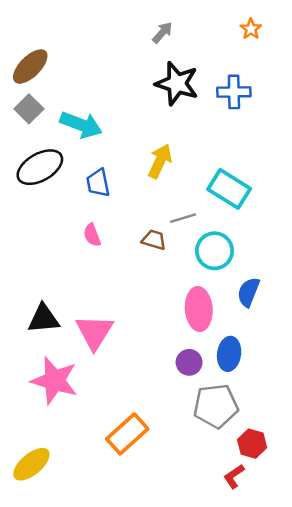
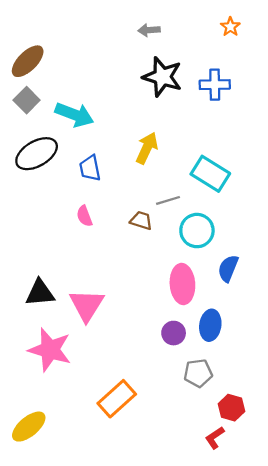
gray arrow: (162, 33) -> (149, 30), turned -135
gray pentagon: (216, 406) -> (198, 373), size x0.7

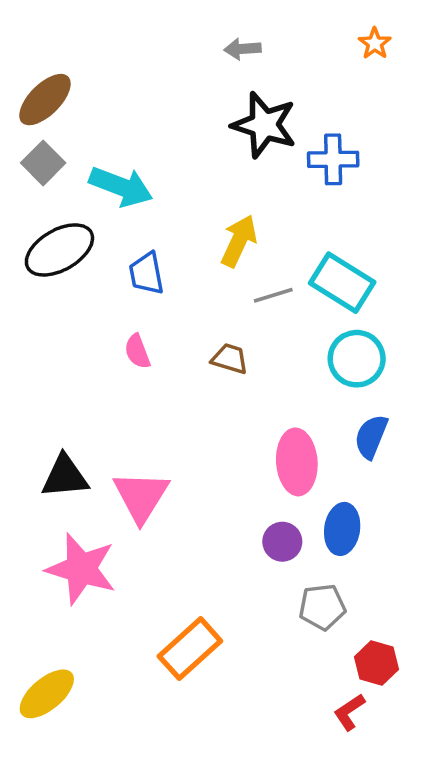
blue cross: (215, 85) -> (333, 159), moved
gray line: (168, 200) -> (273, 295), moved
cyan circle: (197, 231) -> (357, 359), moved

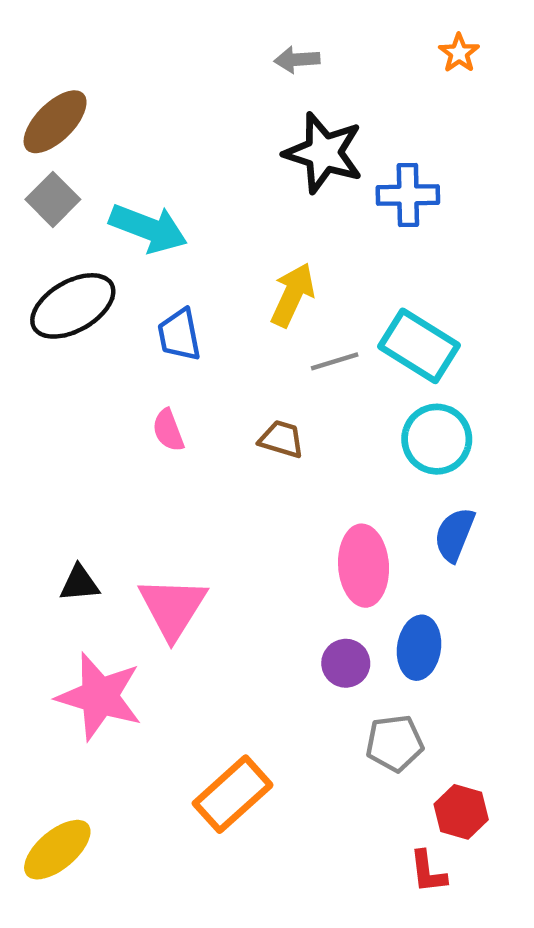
black triangle: (65, 476) -> (79, 583), size x0.7
red L-shape: (349, 712) -> (428, 872), turned -63

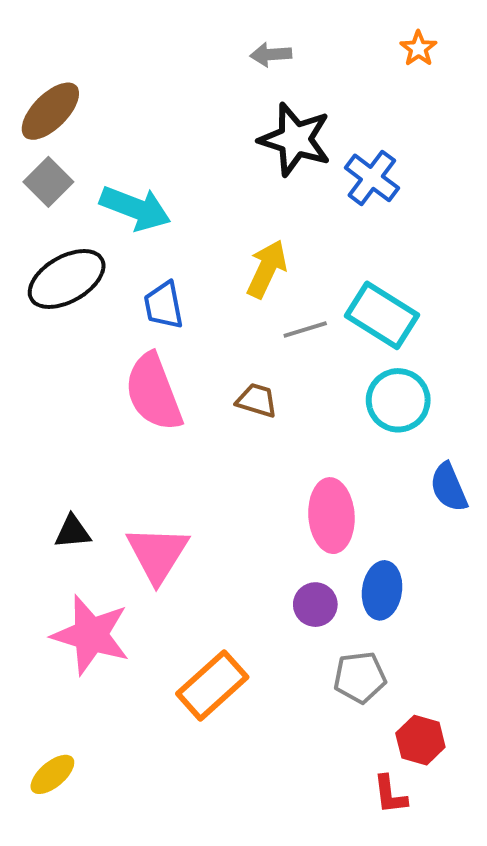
blue cross: (408, 195) -> (372, 178), turned 38
pink semicircle: (168, 430) -> (154, 392), size x2.0
blue semicircle: (455, 535) -> (449, 487), moved, turned -45
orange rectangle: (233, 794) -> (212, 685), moved
yellow ellipse: (57, 850) -> (52, 774), size x0.7

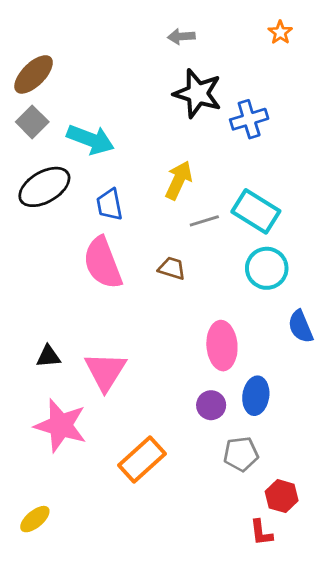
blue cross: (372, 178) -> (249, 119), turned 36

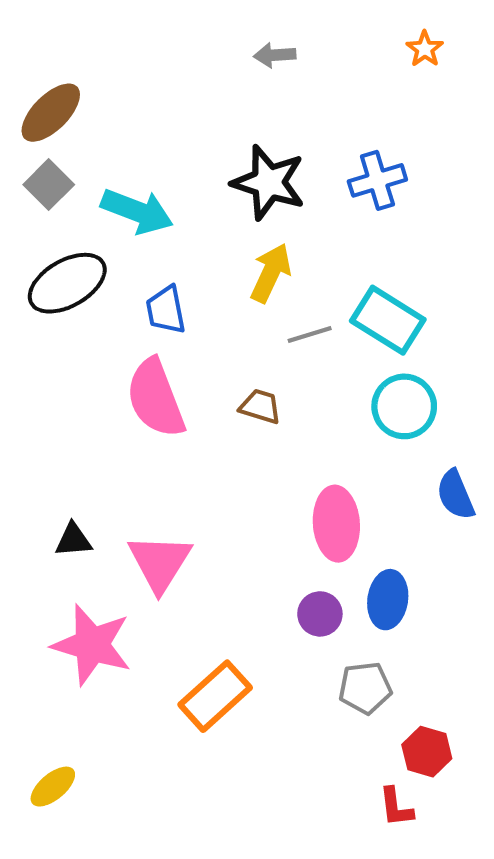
black star: (198, 93) -> (269, 182), moved

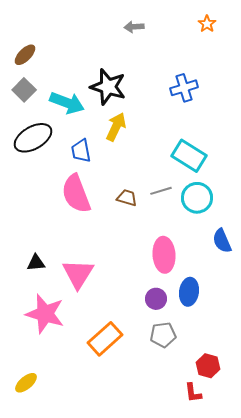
brown ellipse: (51, 113) -> (25, 55), size x0.7
black star: (269, 182) -> (108, 87), moved
yellow arrow: (271, 273) -> (116, 127), moved
gray line: (310, 335) -> (161, 191), moved
gray pentagon: (365, 688) -> (163, 335), moved

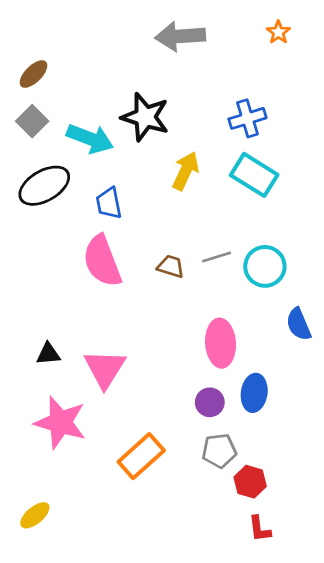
gray arrow: (134, 27) -> (180, 36), size x1.8
yellow arrow: (116, 127) -> (186, 171), moved
cyan rectangle: (189, 156) -> (254, 175), moved
red hexagon: (208, 366) -> (250, 482), moved

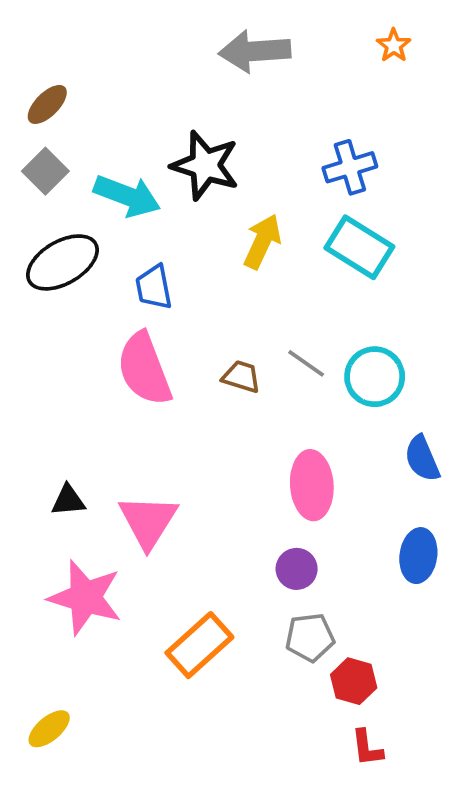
gray line: (216, 257) -> (306, 363), turned 52
blue ellipse: (254, 393) -> (418, 556), moved

